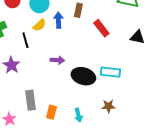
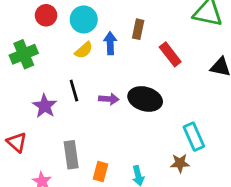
black line: (25, 40) -> (74, 91), moved
cyan rectangle: (110, 72) -> (194, 137), moved, turned 60
black ellipse: (83, 76) -> (145, 99), moved

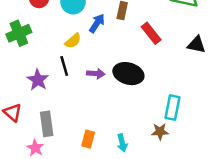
blue arrow: (110, 43) -> (97, 23), turned 36
yellow semicircle: (84, 50) -> (73, 41), moved
cyan rectangle: (194, 137) -> (173, 108), turned 35
gray rectangle: (71, 155) -> (47, 124), moved

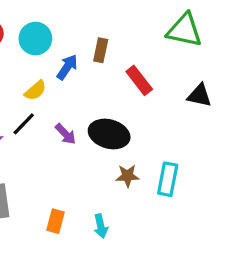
black line: (64, 66) -> (24, 124), turned 60
purple arrow: (96, 74) -> (66, 134), turned 42
brown star: (160, 131) -> (128, 176), moved

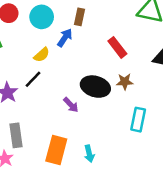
brown rectangle: (101, 50) -> (79, 17), moved
purple arrow: (66, 134) -> (71, 105), moved
brown star: (128, 176) -> (125, 82), moved
orange rectangle: (55, 221) -> (56, 150), size x1.6

